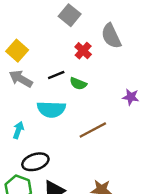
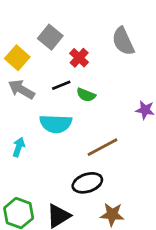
gray square: (70, 15) -> (50, 37), moved
red cross: (83, 51) -> (79, 58), moved
black ellipse: (35, 162) -> (87, 183), moved

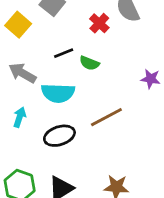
red cross: (79, 58) -> (99, 23), moved
gray arrow: (21, 89) -> (22, 73), moved
black ellipse: (87, 183) -> (59, 136), moved

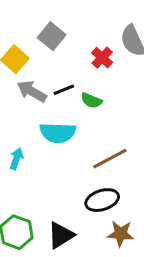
gray arrow: (22, 73) -> (32, 91), moved
black ellipse: (59, 136) -> (102, 200), moved

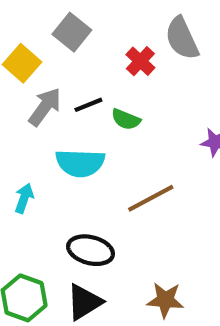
gray arrow: (32, 91) -> (45, 107), turned 96
black ellipse: (102, 200) -> (91, 250), moved, turned 32

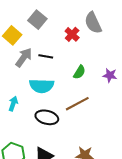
black line: (88, 105) -> (46, 56), turned 32
green semicircle: (126, 119) -> (79, 72), moved, turned -80
black ellipse: (91, 250) -> (47, 117), moved

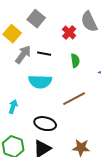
green semicircle: (79, 72) -> (75, 61), moved, turned -40
cyan arrow: (13, 104) -> (13, 107), moved
black ellipse: (47, 117) -> (45, 124), moved

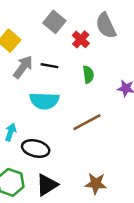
gray square: (36, 19) -> (54, 22), moved
black ellipse: (45, 124) -> (36, 148), moved

